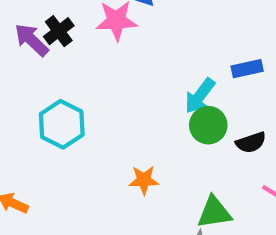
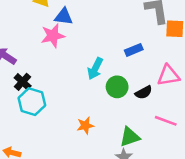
black cross: (59, 31) -> (23, 82), moved
cyan arrow: (200, 96) -> (95, 69), moved

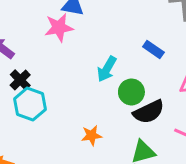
blue rectangle: (134, 50) -> (153, 49), turned 54
black semicircle: (144, 92) -> (149, 112), moved, size x1.5

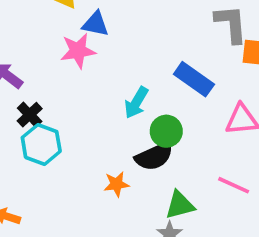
blue rectangle: (153, 49) -> (194, 79), size x1.5
black semicircle: (149, 112) -> (154, 156), moved

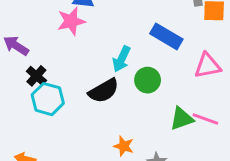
black semicircle: (154, 156) -> (104, 91), moved
orange star: (117, 184) -> (124, 146), moved, turned 30
green triangle: (180, 205) -> (182, 119), moved

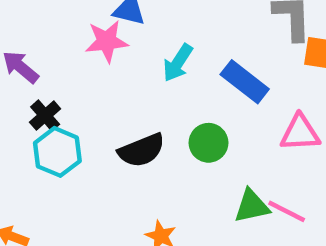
cyan arrow: (121, 59) -> (178, 63), moved

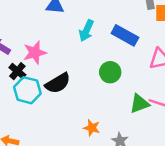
pink star: (107, 41) -> (35, 53), moved
black semicircle: (142, 150) -> (58, 83), moved

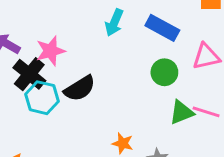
black cross: (17, 71) -> (29, 74), size x1.5
green circle: (110, 72) -> (164, 72), moved

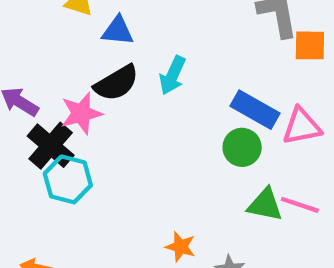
blue rectangle: (162, 28) -> (255, 110), moved
black semicircle: (80, 88) -> (116, 83), moved
green triangle: (182, 112) -> (265, 205), turned 32

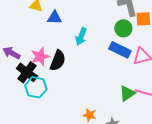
black semicircle: (116, 83) -> (58, 60), moved, turned -35
green circle: (242, 147) -> (123, 28), moved
green triangle: (265, 205) -> (127, 93), turned -42

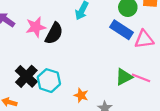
black cross: (27, 72) -> (26, 76), moved
cyan hexagon: (36, 87) -> (49, 81), moved

